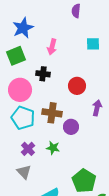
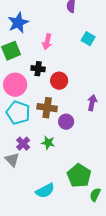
cyan square: (93, 44) -> (88, 39), turned 32
red circle: (77, 86) -> (59, 81), moved
gray triangle: (24, 172) -> (12, 160), moved

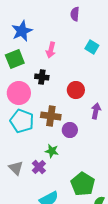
red circle: (59, 81) -> (76, 90), moved
purple cross: (23, 144) -> (39, 167), moved

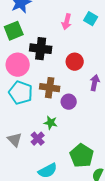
pink arrow: (51, 50) -> (67, 22), moved
black cross: (42, 77) -> (41, 49), size x1.5

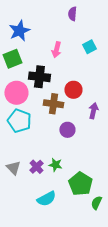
cyan square: (91, 19) -> (89, 47), turned 32
pink arrow: (67, 22) -> (56, 50), moved
brown cross: (50, 88) -> (53, 104), moved
green star: (51, 123) -> (55, 165), moved

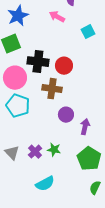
pink arrow: (56, 50) -> (57, 17), moved, turned 105
red circle: (73, 90) -> (64, 66), moved
purple arrow: (93, 111) -> (85, 127), moved
green pentagon: (80, 184) -> (89, 159), moved

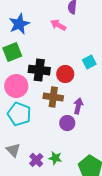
cyan square: (88, 32) -> (89, 62), moved
purple arrow: (85, 127) -> (78, 106), moved
gray triangle: (12, 153) -> (13, 150), moved

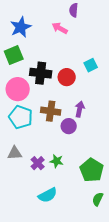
brown cross: (53, 97) -> (51, 111), moved
gray triangle: (13, 150) -> (15, 153), turned -49

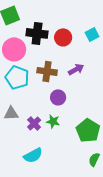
cyan square: (91, 65) -> (92, 34), moved
purple arrow: (80, 109) -> (76, 69), turned 49
purple circle: (69, 126) -> (58, 97), moved
cyan semicircle: (48, 195) -> (33, 155), moved

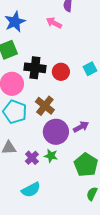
purple arrow: (76, 69) -> (81, 127), moved
brown cross: (47, 71) -> (45, 106), turned 30
purple circle: (58, 97) -> (56, 132), size x1.6

